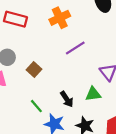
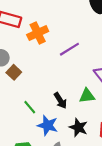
orange cross: (60, 18) -> (38, 33), moved
brown square: (34, 69) -> (14, 72), moved

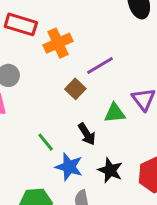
brown square: (14, 72) -> (75, 89), moved
green triangle: (87, 96) -> (115, 113), moved

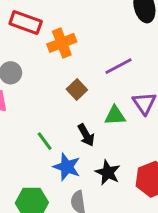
purple line: (100, 65) -> (119, 66), moved

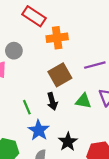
brown square: (77, 89) -> (60, 75), size x1.5
black arrow: (86, 135) -> (52, 101), moved

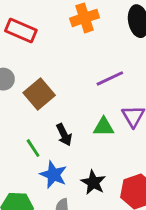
orange cross: (57, 38) -> (85, 18), moved
brown square: (60, 75) -> (39, 94), moved

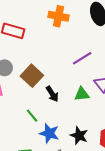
orange cross: (85, 18) -> (58, 16), turned 36
black arrow: (64, 135) -> (52, 94), moved

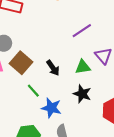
brown square: (32, 76) -> (21, 63), moved
black star: (79, 136) -> (82, 94), moved

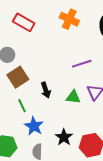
black star: (82, 94) -> (64, 137), moved

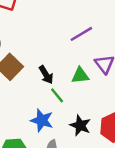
green line: (22, 106) -> (57, 95), moved

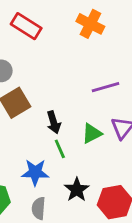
green triangle: (80, 75) -> (92, 133), turned -36
blue star: (42, 120) -> (35, 172), turned -30

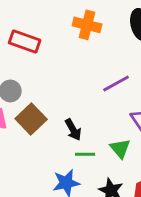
green triangle: (92, 133) -> (120, 148), moved, turned -30
green line: (60, 149) -> (85, 154), turned -54

